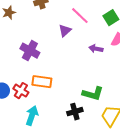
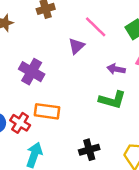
green L-shape: (93, 94) -> (112, 100), moved

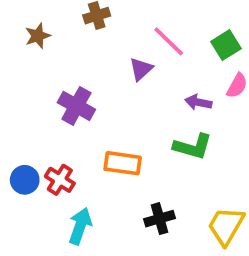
orange rectangle: (47, 111) -> (123, 163), moved

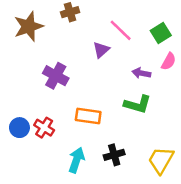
brown star: (38, 36) -> (29, 26), size x1.6
cyan arrow: (80, 226) -> (77, 160), moved

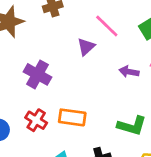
green L-shape: (137, 104) -> (132, 126), moved
red cross: (44, 128) -> (36, 120), moved

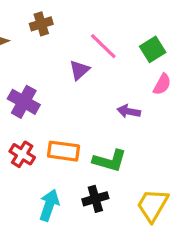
purple arrow: (129, 72) -> (129, 111), moved
green L-shape: (132, 126) -> (110, 161), moved

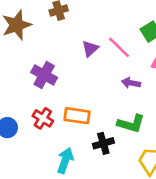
pink line: (103, 46) -> (119, 47), moved
green L-shape: (110, 161) -> (131, 124), moved
black cross: (95, 199) -> (103, 143), moved

